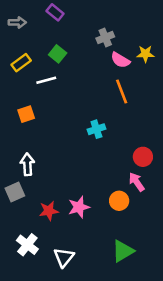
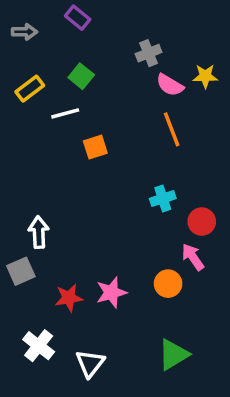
orange square: (26, 114) -> (95, 147), moved
cyan cross: (96, 129) -> (163, 198), moved

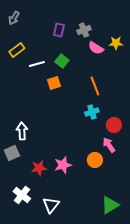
purple rectangle: (78, 18) -> (59, 30), moved, turned 64
gray arrow: (24, 32) -> (14, 18), turned 120
green square: (81, 76) -> (62, 61), moved
orange line: (172, 129) -> (95, 86), moved
green triangle: (173, 355) -> (110, 205), moved

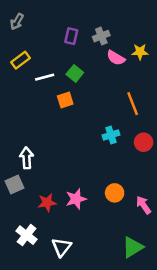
orange line: (95, 86) -> (133, 104), moved
red circle: (114, 125) -> (144, 142), moved
pink arrow: (109, 145) -> (144, 205), moved

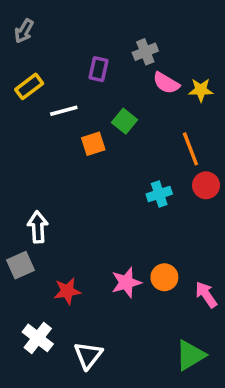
purple rectangle: (71, 36) -> (98, 69), moved
yellow star: (140, 52) -> (201, 90), moved
green square: (75, 73) -> (125, 121), moved
red circle: (144, 142) -> (206, 185), moved
pink star: (76, 199) -> (126, 282), moved

